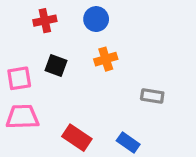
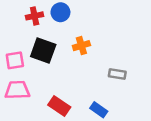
blue circle: (96, 19) -> (60, 12), moved
black square: (56, 66) -> (43, 51), size x1.5

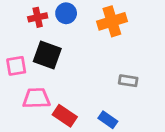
orange cross: (81, 46) -> (112, 21), moved, size x1.5
pink trapezoid: (17, 90) -> (36, 98), moved

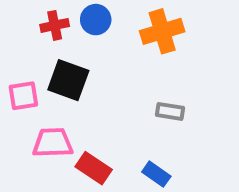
gray rectangle: (128, 81) -> (170, 111), moved

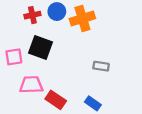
orange cross: (162, 31) -> (82, 19), moved

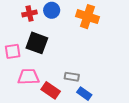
orange cross: (82, 19) -> (88, 17), moved, turned 35
gray rectangle: (101, 66) -> (72, 77), moved

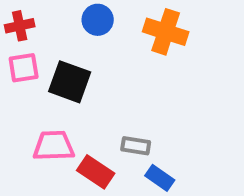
red cross: (30, 13) -> (20, 26), moved
pink square: (13, 51) -> (24, 68), moved

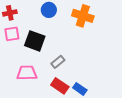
gray rectangle: (136, 146) -> (58, 62), moved, turned -48
red rectangle: (96, 172) -> (60, 86), moved

